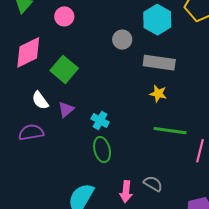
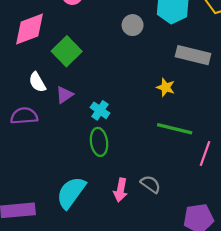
gray rectangle: (159, 63) -> (193, 55), moved

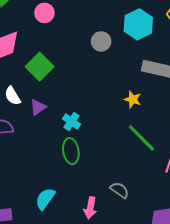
green line: (175, 129) -> (141, 138), turned 32
pink arrow: (120, 190) -> (90, 208), moved
cyan semicircle: (71, 193) -> (45, 199), size x0.7

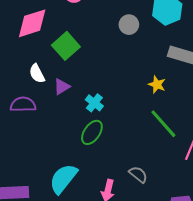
green ellipse: (71, 151) -> (92, 132), turned 40
cyan semicircle: (45, 199) -> (63, 179), size x1.4

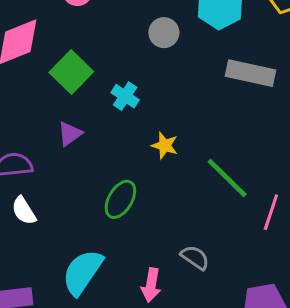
white semicircle: (37, 74) -> (24, 211), moved
yellow star: (157, 85) -> (165, 145), moved
cyan cross: (94, 103) -> (125, 96), moved

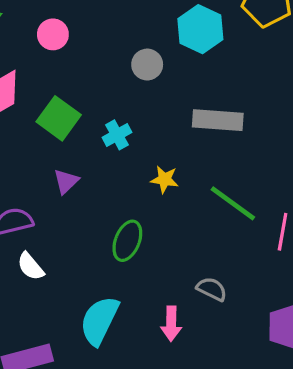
gray rectangle: (250, 73) -> (218, 120), moved
cyan cross: (125, 96) -> (117, 135), turned 36

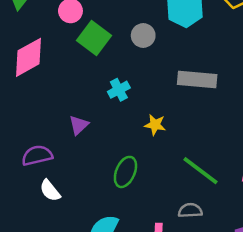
green square: (59, 118) -> (94, 38), moved
green line: (233, 203) -> (201, 171), moved
gray semicircle: (212, 289) -> (190, 211), turned -30

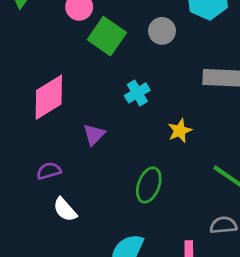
pink diamond: (28, 57) -> (49, 97), moved
yellow star: (155, 125) -> (180, 131), turned -30
purple semicircle: (37, 155) -> (49, 171), size x0.7

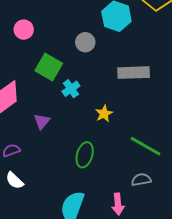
green square: (107, 36) -> (49, 67), moved
white semicircle: (65, 210) -> (15, 180), moved

